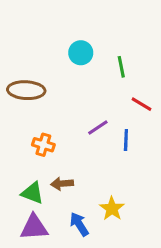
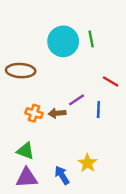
cyan circle: (81, 53) -> (63, 41), size x1.6
green line: (121, 67) -> (91, 39), moved
brown arrow: (62, 184) -> (57, 113), moved

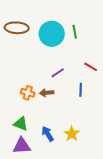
brown ellipse: (21, 71) -> (17, 28), moved
purple line: (77, 100) -> (58, 73), moved
blue arrow: (62, 175) -> (48, 134), moved

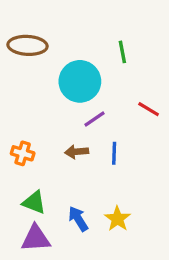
cyan circle: (52, 34) -> (80, 81), moved
blue line: (81, 90) -> (114, 153), moved
orange cross: (28, 93) -> (23, 153), moved

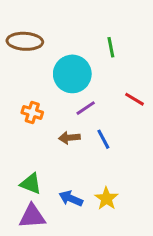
orange cross: (23, 153) -> (32, 112), moved
blue line: (114, 153) -> (103, 139), turned -30
blue arrow: (78, 219) -> (71, 198), turned -35

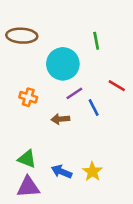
blue line: (103, 139) -> (94, 107), moved

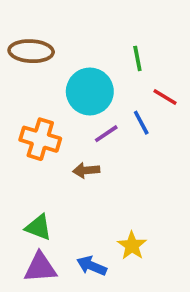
red line: (117, 86) -> (165, 97), moved
orange cross: (28, 97) -> (40, 139), size x1.5
blue line: (94, 107) -> (141, 123), moved
blue arrow: (62, 172) -> (92, 266), moved

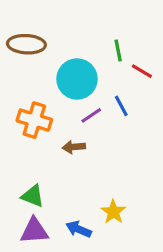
red line: (165, 97) -> (142, 71), moved

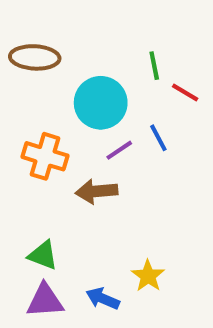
brown arrow: (74, 147) -> (97, 191), size x1.4

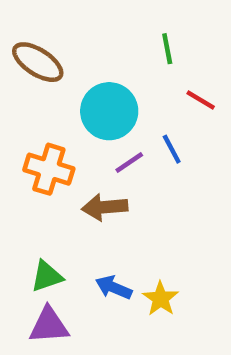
brown ellipse: (35, 57) -> (38, 62), turned 30
green line: (154, 66) -> (167, 49), moved
green triangle: (43, 255) -> (47, 276), turned -40
blue arrow: (103, 299) -> (114, 287), moved

